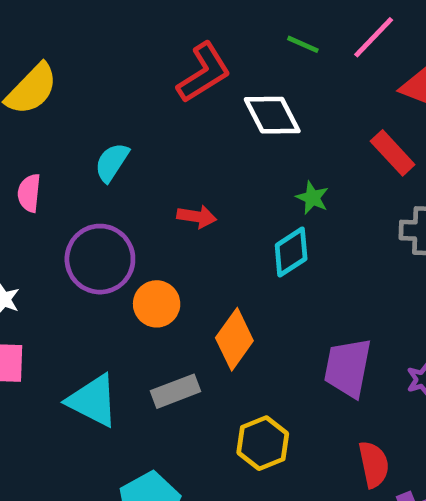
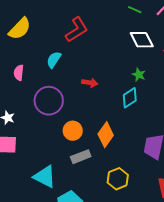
red L-shape: (204, 73) -> (77, 30), moved
white diamond: (272, 115) -> (142, 40), moved
orange circle: (157, 304) -> (73, 131), moved
cyan triangle: (93, 401) -> (45, 177), moved

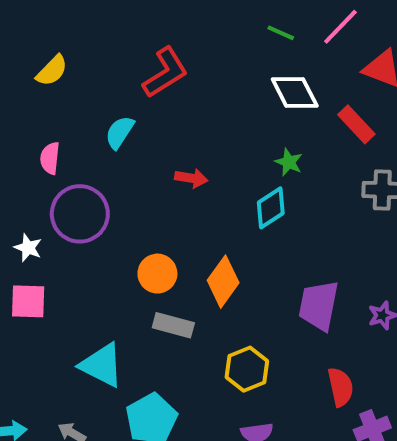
yellow semicircle: (20, 29) -> (52, 71), size x0.7
purple circle: (49, 101) -> (80, 214), moved
gray rectangle: (81, 157) -> (173, 325), turned 36

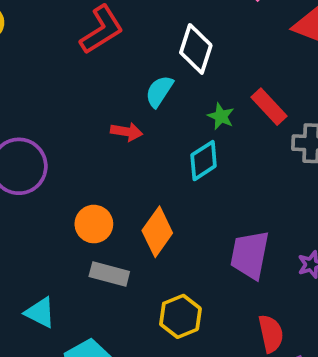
white diamond: (295, 92) -> (196, 49), moved, turned 45
red rectangle: (356, 124) -> (269, 107), moved
cyan semicircle: (120, 132) -> (159, 91), moved
cyan triangle: (102, 365) -> (40, 312), size x0.7

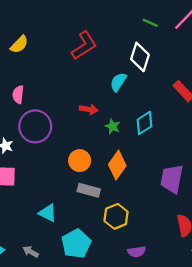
green star: (221, 116) -> (113, 126), moved
red arrow: (127, 132) -> (89, 109), moved
yellow hexagon: (180, 316) -> (116, 216), moved

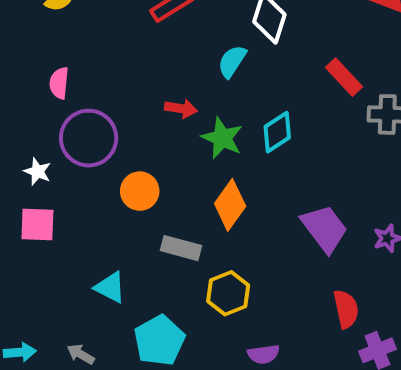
green star: (113, 126) -> (222, 138), size x1.5
orange circle: (80, 161) -> (140, 191), moved
purple trapezoid: (172, 179) -> (324, 228), turned 132

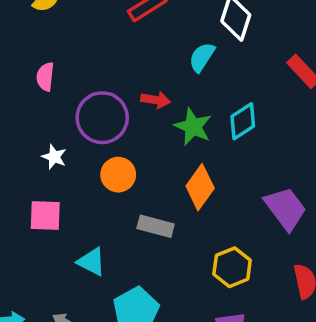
purple circle: (89, 138) -> (102, 118), moved
white star: (37, 171) -> (54, 157), moved
pink square: (37, 225) -> (45, 216), moved
yellow hexagon: (228, 293) -> (232, 267), moved

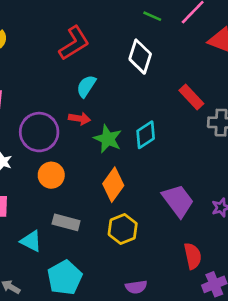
cyan semicircle: (202, 57) -> (86, 86), moved
gray rectangle: (156, 226) -> (66, 222), moved
yellow hexagon: (232, 267) -> (123, 229), moved

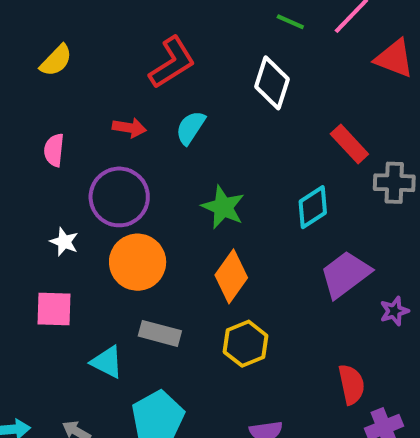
red arrow: (80, 119) -> (129, 128), moved
cyan diamond: (146, 135) -> (313, 207), moved
orange circle: (51, 175) -> (138, 262), size x1.4
purple trapezoid: (178, 201) -> (345, 274), moved, turned -90

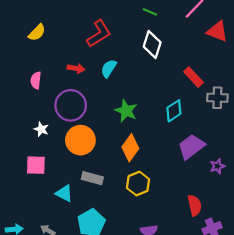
green line: (290, 22) -> (150, 12), moved

